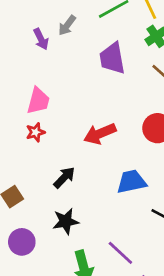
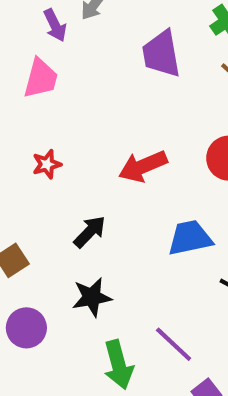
pink trapezoid: (38, 101) -> (41, 78), moved

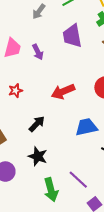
purple arrow: (55, 25) -> (38, 52), moved
black star: (92, 297) -> (38, 156), turned 30

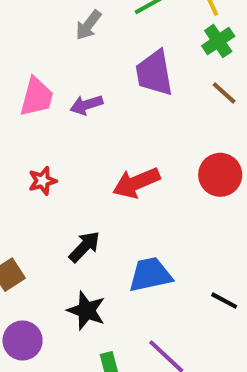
purple arrow: (38, 52) -> (86, 105), turned 98
blue trapezoid: (86, 127) -> (150, 275), moved

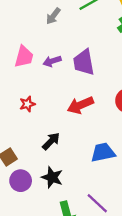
purple trapezoid: (154, 73) -> (84, 62), moved
blue trapezoid: (150, 275) -> (103, 152), moved
purple circle: (23, 340) -> (21, 181), moved

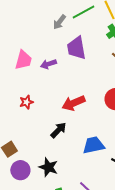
gray arrow: (53, 16) -> (59, 22), moved
purple trapezoid: (84, 62) -> (76, 48), moved
black arrow: (51, 141) -> (58, 130), moved

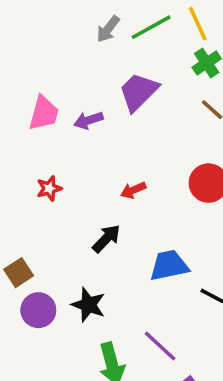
gray arrow: (59, 22) -> (108, 29), moved
purple trapezoid: (76, 48) -> (139, 92), turned 55
red arrow: (73, 103) -> (133, 190), size x0.6

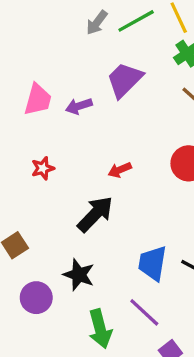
black arrow: (106, 239) -> (95, 214), size x1.4
blue trapezoid: (169, 265) -> (152, 263), moved, turned -69
purple circle: (38, 310) -> (36, 298), moved

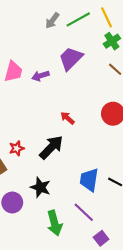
red star: (43, 168) -> (17, 148), moved
red arrow: (120, 170) -> (67, 118), turned 64

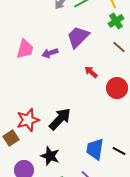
red arrow: (67, 118) -> (91, 72), moved
red star: (17, 148) -> (28, 120), size x1.6

